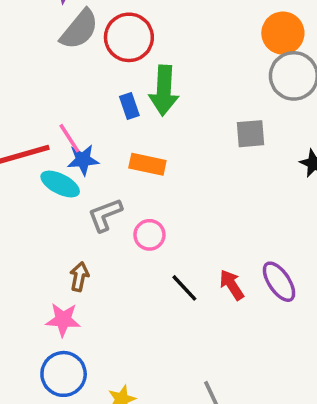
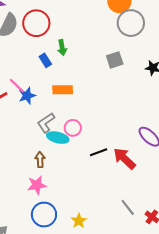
green arrow: (164, 90) -> (62, 48), size x0.6
cyan ellipse: (60, 184) -> (58, 138), moved
red arrow: (232, 285) -> (124, 158), moved, size x1.4
black line: (184, 288) -> (99, 152), turned -54

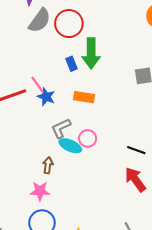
green arrow: (62, 48) -> (91, 53), size x1.8
blue star: (27, 96) -> (46, 97), turned 30
black line: (99, 152) -> (136, 150), moved, turned 30

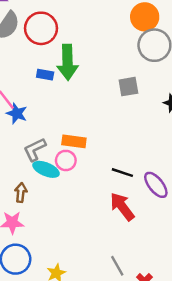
blue rectangle: (72, 64) -> (45, 75), turned -56
orange rectangle: (84, 97) -> (74, 141), moved

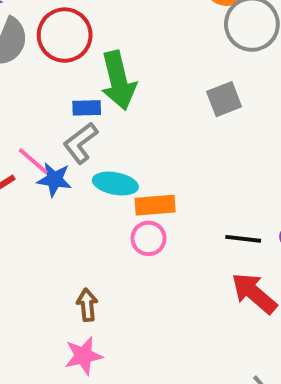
gray L-shape: (35, 149) -> (80, 143), moved
cyan ellipse: (46, 169) -> (115, 184), moved

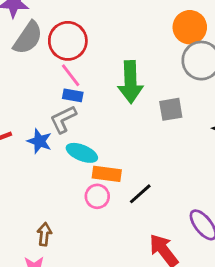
green arrow: (118, 80) -> (130, 82), moved
pink line: (33, 161) -> (71, 75), moved
black line: (243, 239) -> (140, 194), moved, turned -60

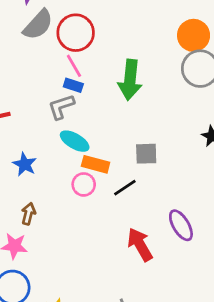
gray square: (171, 109) -> (146, 154), moved
blue star: (39, 141) -> (25, 164), moved

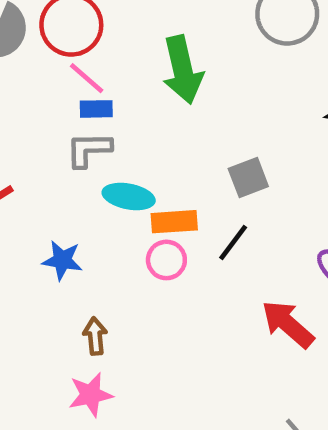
gray L-shape: (61, 107) -> (89, 150), turned 36

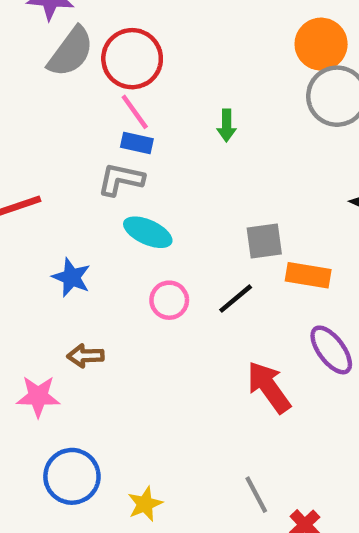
green arrow: (183, 70) -> (227, 125), size x0.5
orange rectangle: (174, 222) -> (308, 275), moved
brown arrow: (95, 336) -> (85, 356), turned -100
pink star: (91, 395) -> (38, 396), moved

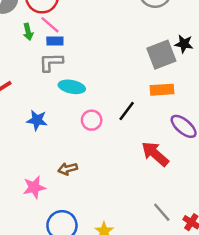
green arrow: (227, 125) -> (28, 32), moved
gray square: (264, 241) -> (161, 55), moved, size x1.4
brown arrow: (85, 356) -> (68, 169), moved

